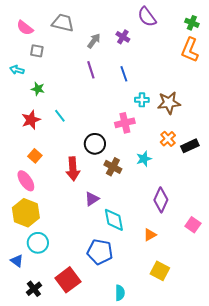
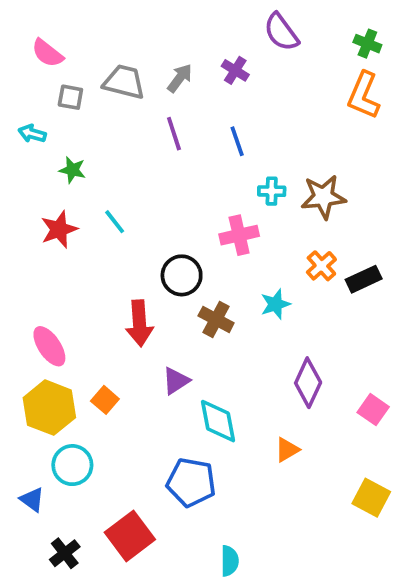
gray trapezoid: (63, 23) -> (124, 82), moved
orange square: (35, 156) -> (105, 400), moved
pink square: (193, 225) -> (373, 410), moved
yellow square: (160, 271) -> (371, 498), moved

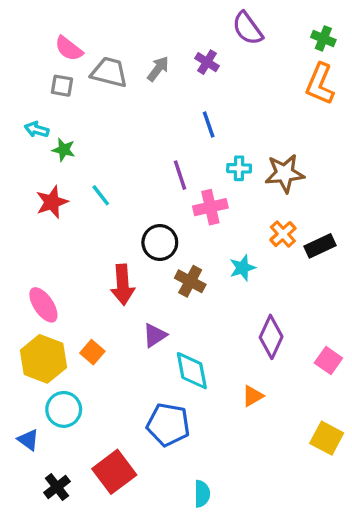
pink semicircle: (47, 53) -> (69, 49), moved
cyan arrow: (32, 134) -> (37, 130), moved
purple line: (174, 134) -> (180, 175), moved

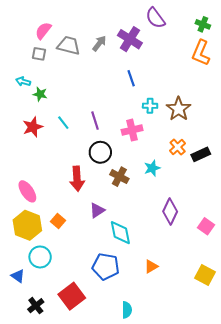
pink semicircle: (69, 49) -> (43, 31), turned 90
purple cross: (207, 62) -> (130, 39), size x1.6
brown star: (285, 173) -> (179, 109), turned -30
purple line: (180, 175) -> (95, 121), moved
orange triangle: (253, 396) -> (151, 266), moved

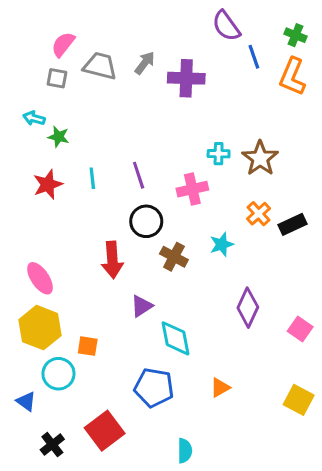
purple cross: (130, 39) -> (186, 78), moved, turned -30
blue line: (131, 78) -> (254, 57), moved
cyan line: (63, 123) -> (92, 178), turned 32
orange square: (58, 221) -> (88, 346), moved, turned -32

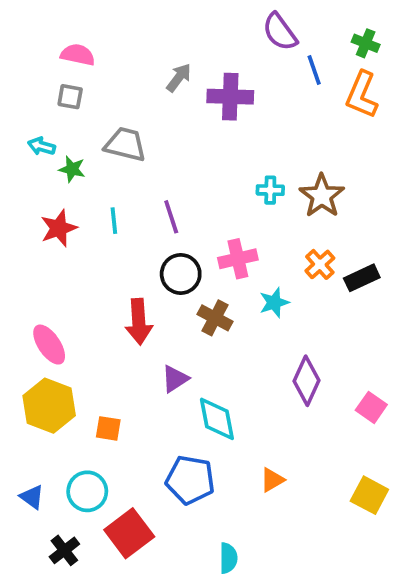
pink semicircle: (63, 44) -> (78, 55), turned 64
gray trapezoid: (100, 66) -> (125, 144), moved
pink cross: (192, 189) -> (238, 259), moved
cyan circle: (58, 374) -> (87, 491), moved

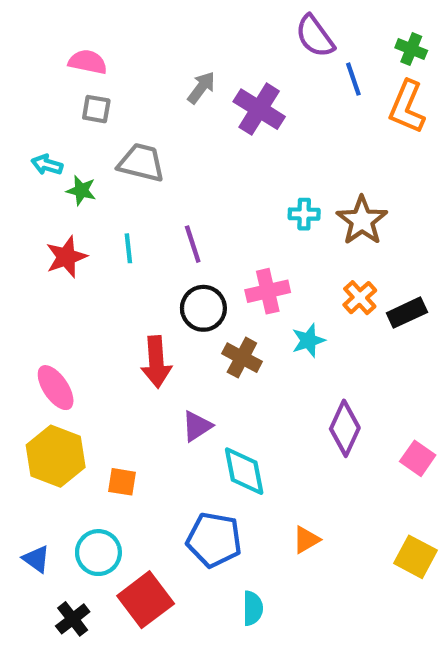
gray square: (70, 97) -> (96, 109), moved
purple cross: (230, 97) -> (259, 109), turned 30
cyan semicircle: (228, 558) -> (253, 608), moved

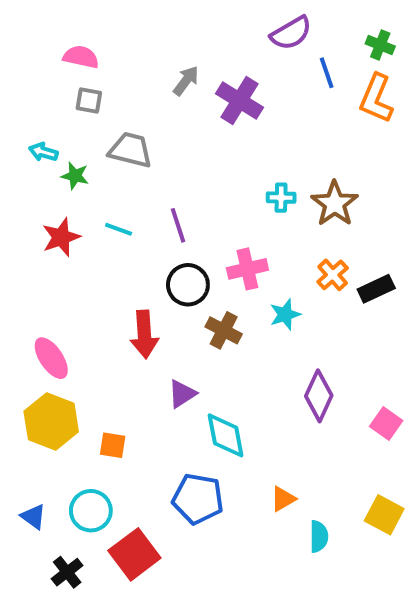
purple semicircle: (315, 36) -> (291, 33), turned -84
cyan line: (128, 248) -> (119, 229), turned -64
cyan semicircle: (253, 608) -> (319, 536), moved

